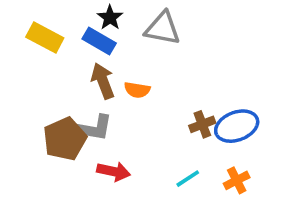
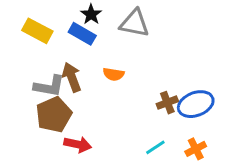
brown arrow: (103, 81) -> (72, 77), moved
gray L-shape: (94, 128) -> (49, 86), moved
red arrow: (114, 171) -> (78, 144), moved

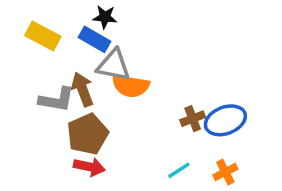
black star: (91, 14) -> (105, 17), turned -30
gray triangle: (134, 23) -> (113, 65), moved
orange semicircle: (114, 74) -> (131, 86), size x1.5
brown pentagon: (54, 115) -> (88, 134), moved

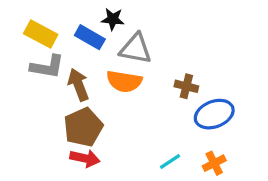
black star: (105, 17) -> (113, 19), moved
gray triangle: (113, 65) -> (136, 49), moved
gray L-shape: (57, 100) -> (47, 67), moved
brown cross: (193, 119) -> (186, 86), moved, turned 35

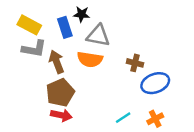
blue rectangle: (90, 37) -> (65, 27), turned 42

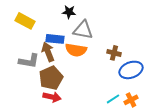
blue rectangle: (65, 27) -> (55, 39), moved, turned -66
gray L-shape: (34, 49) -> (29, 61), moved
cyan line: (123, 118) -> (113, 99), moved

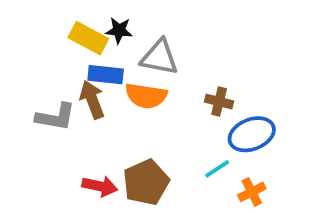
black star: (69, 12) -> (119, 30), moved
yellow rectangle: (25, 21) -> (88, 38), moved
brown pentagon: (51, 78) -> (146, 182), moved
cyan line: (113, 99) -> (217, 169), moved

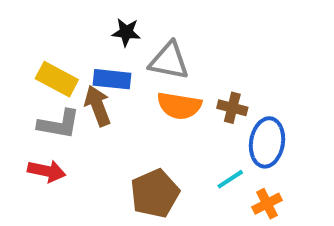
yellow rectangle: (88, 38) -> (57, 79), moved
orange semicircle: (146, 96) -> (179, 106), moved
blue ellipse: (252, 134) -> (267, 142), turned -60
red arrow: (100, 186) -> (47, 171), moved

